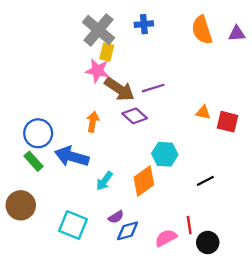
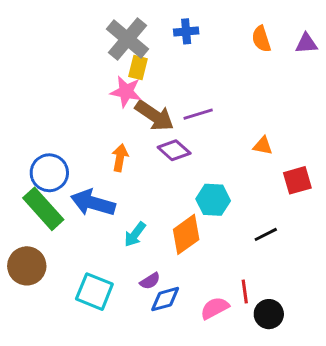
orange semicircle: (202, 30) -> (261, 39), size x0.7
red square: (227, 122) -> (297, 180), moved, turned -30
green rectangle: (34, 161) -> (43, 209), size x1.6

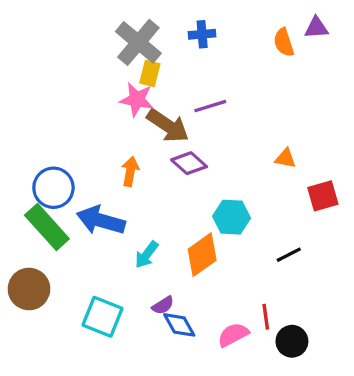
purple triangle: (306, 43) -> (316, 28), moved
purple line: (198, 114) -> (210, 106), moved
blue diamond: (165, 299) -> (179, 325), turned 76

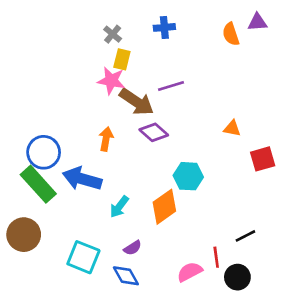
gray cross: (138, 42) -> (113, 34), size x0.5
black line: (289, 255) -> (245, 236), moved
blue diamond: (179, 325) -> (126, 276), moved

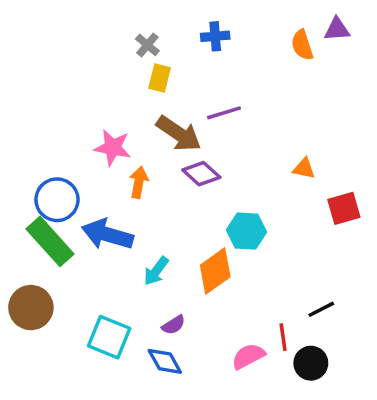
pink star: (111, 81) -> (113, 148), moved

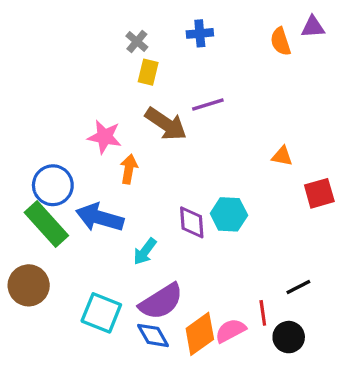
purple diamond: (201, 174) -> (192, 222), moved, turned 44
orange diamond: (215, 271) -> (200, 334), moved
purple semicircle: (173, 325) -> (161, 302), size x2.0

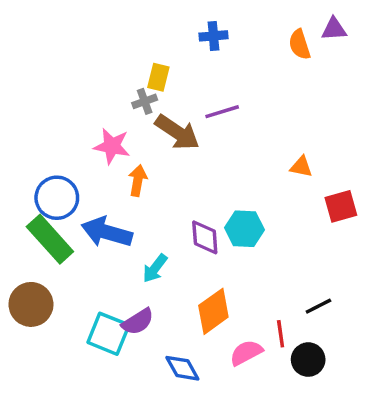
gray cross: (137, 41) -> (145, 101), moved, turned 30
purple semicircle: (161, 302) -> (138, 322), moved, size x0.7
orange diamond: (200, 334) -> (213, 311), moved
blue diamond: (153, 335) -> (182, 368), moved

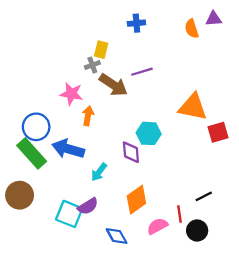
orange triangle: (301, 167) -> (193, 107), size x2.0
cyan hexagon: (244, 229) -> (149, 133), moved

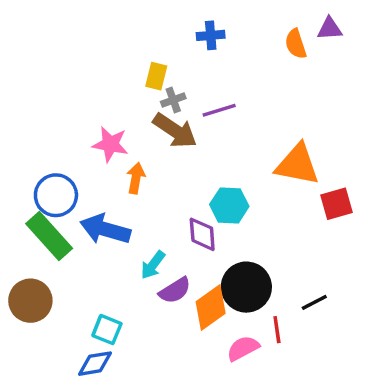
gray cross: (92, 65) -> (173, 100), moved
purple semicircle: (88, 206) -> (175, 290), moved
cyan square: (69, 214) -> (107, 330), size x0.7
black circle: (197, 230) -> (246, 287), moved, size x1.5
blue diamond: (117, 236) -> (95, 364), moved, turned -70

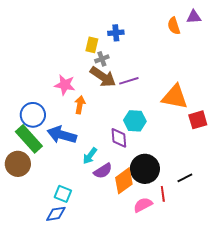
blue cross: (211, 35) -> (116, 33), moved
purple line: (219, 110) -> (129, 81), moved
brown circle: (30, 301) -> (18, 164), moved

